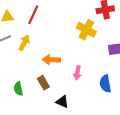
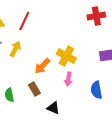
yellow cross: (86, 30) -> (66, 56), moved
orange arrow: (51, 60) -> (42, 66), turned -48

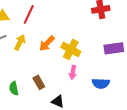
orange arrow: (42, 66) -> (47, 43), moved
blue semicircle: (96, 90) -> (101, 83), turned -78

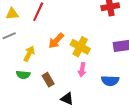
yellow arrow: (20, 42) -> (29, 54), moved
green semicircle: (14, 88) -> (23, 75), moved, turned -72

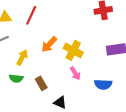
pink arrow: (82, 70) -> (75, 73), turned -40

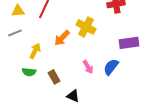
yellow cross: (73, 50) -> (86, 27), moved
blue semicircle: (103, 84) -> (111, 67), moved, turned 126

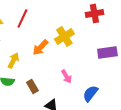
yellow cross: (86, 27) -> (64, 36), turned 30
blue semicircle: (111, 67) -> (90, 94), moved

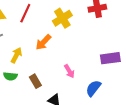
yellow cross: (64, 36) -> (62, 18), moved
purple rectangle: (107, 52) -> (110, 58), moved

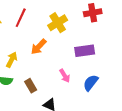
purple rectangle: (110, 58) -> (85, 51), moved
blue semicircle: (93, 88) -> (91, 83), moved

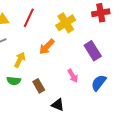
purple rectangle: (85, 51) -> (93, 51), turned 66

